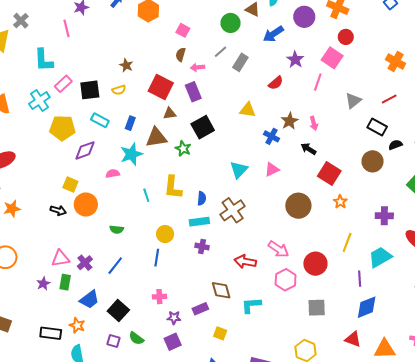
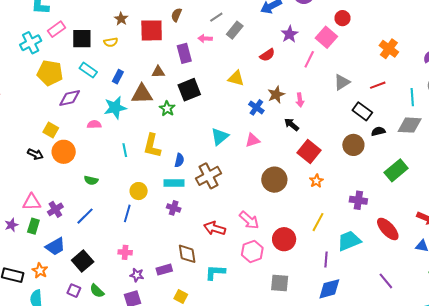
pink arrow: (198, 67) -> (205, 38), moved
red square: (161, 87) -> (152, 30), moved, turned -35

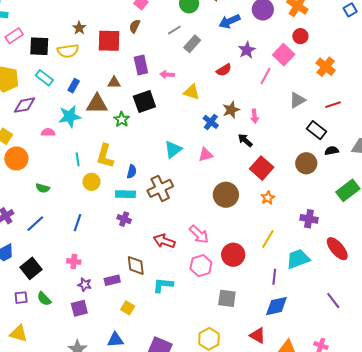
pink arrow: (205, 38) -> (167, 75), moved
yellow semicircle: (111, 42) -> (68, 51), size x1.5
orange cross: (389, 49) -> (326, 67), moved
yellow circle: (139, 191) -> (92, 182), moved
purple square: (74, 291) -> (21, 298), turned -32

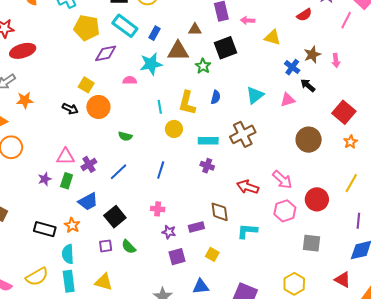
cyan rectangle: (44, 78) -> (125, 26), size x1.4
black arrow: (245, 140) -> (308, 85), moved
blue semicircle: (132, 172) -> (216, 97), moved
purple square: (79, 308) -> (177, 257), moved

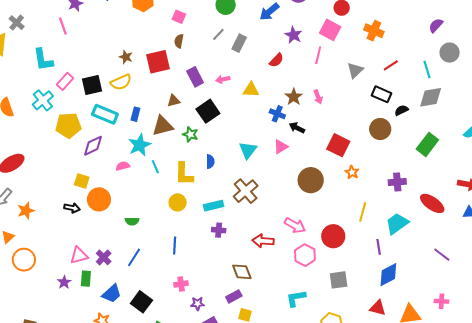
cyan line: (160, 107) -> (155, 167), moved
purple rectangle: (196, 227) -> (234, 296), moved
cyan L-shape: (247, 231) -> (296, 298), moved

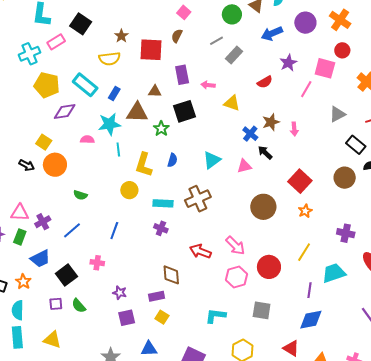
pink square: (330, 30) -> (325, 68), turned -30
black square: (92, 85) -> (81, 24), moved, turned 30
pink cross: (181, 284) -> (97, 263), moved

